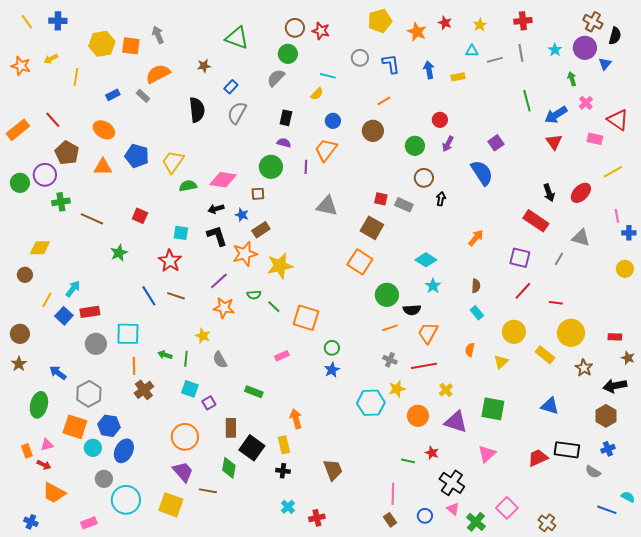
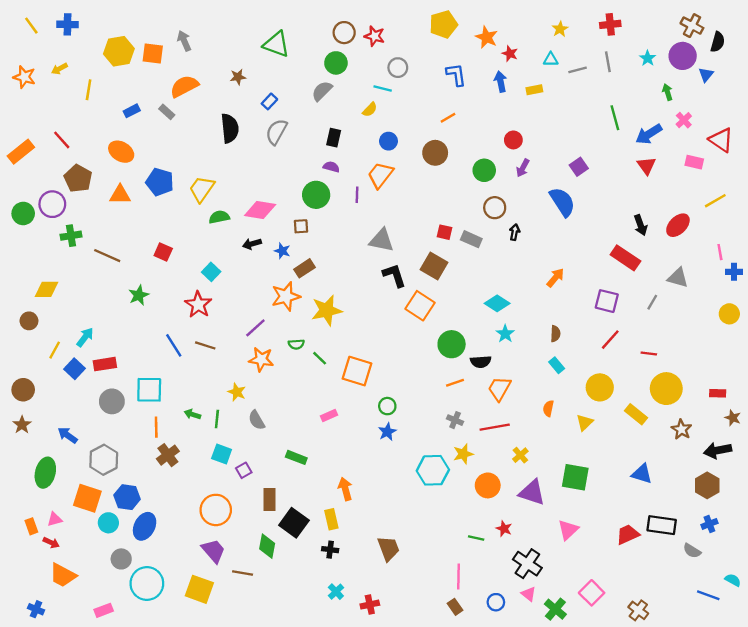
red star: (445, 23) -> (510, 54), moved
gray circle: (360, 58) -> (398, 68), moved
cyan square: (181, 233) -> (211, 272), turned 35
black L-shape: (217, 236) -> (394, 275), moved

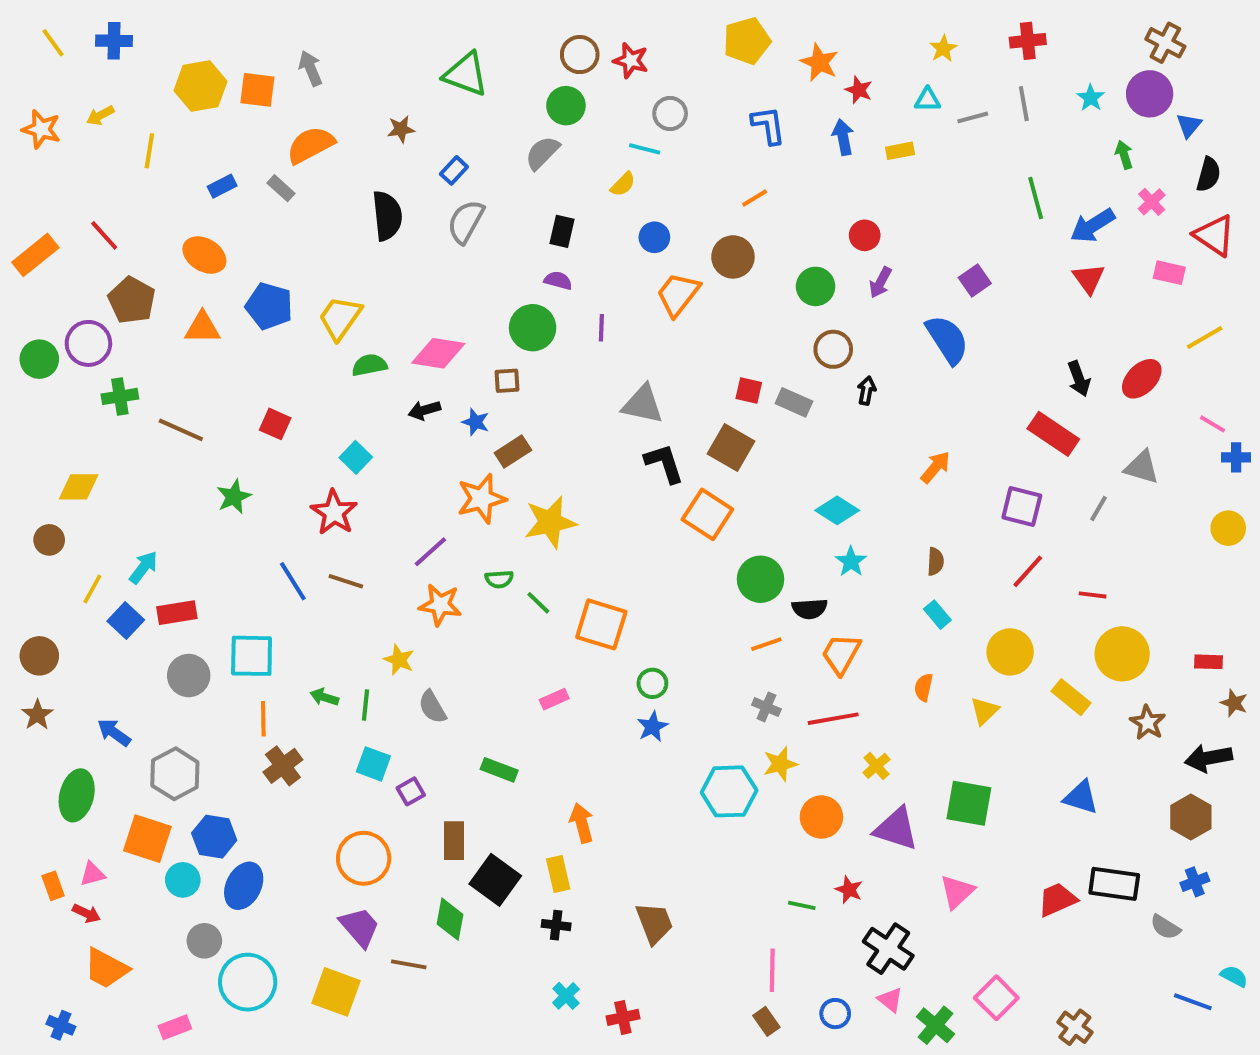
black semicircle: (718, 42) -> (1209, 174), moved
orange trapezoid: (380, 175) -> (678, 294), moved
pink line: (720, 252) -> (1212, 424), turned -49

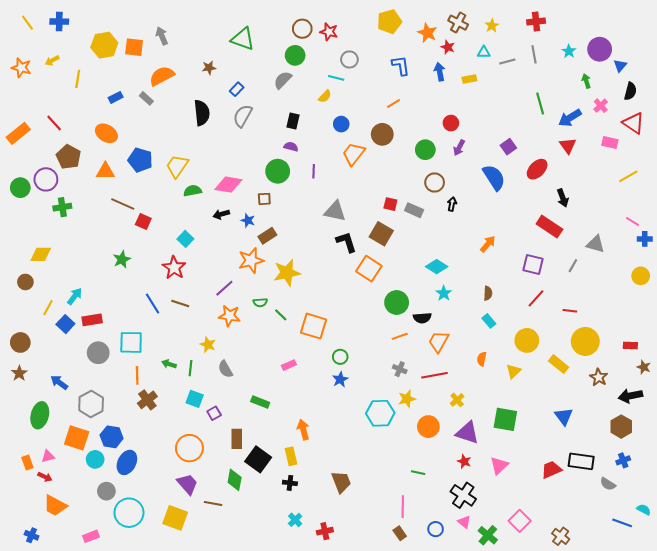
brown cross: (1165, 43) -> (458, 23), moved
red ellipse: (1142, 379) -> (537, 169), moved
brown line: (181, 430) -> (123, 204), moved
blue triangle: (1081, 797) -> (564, 416), turned 36
red star: (849, 890) -> (464, 461), moved

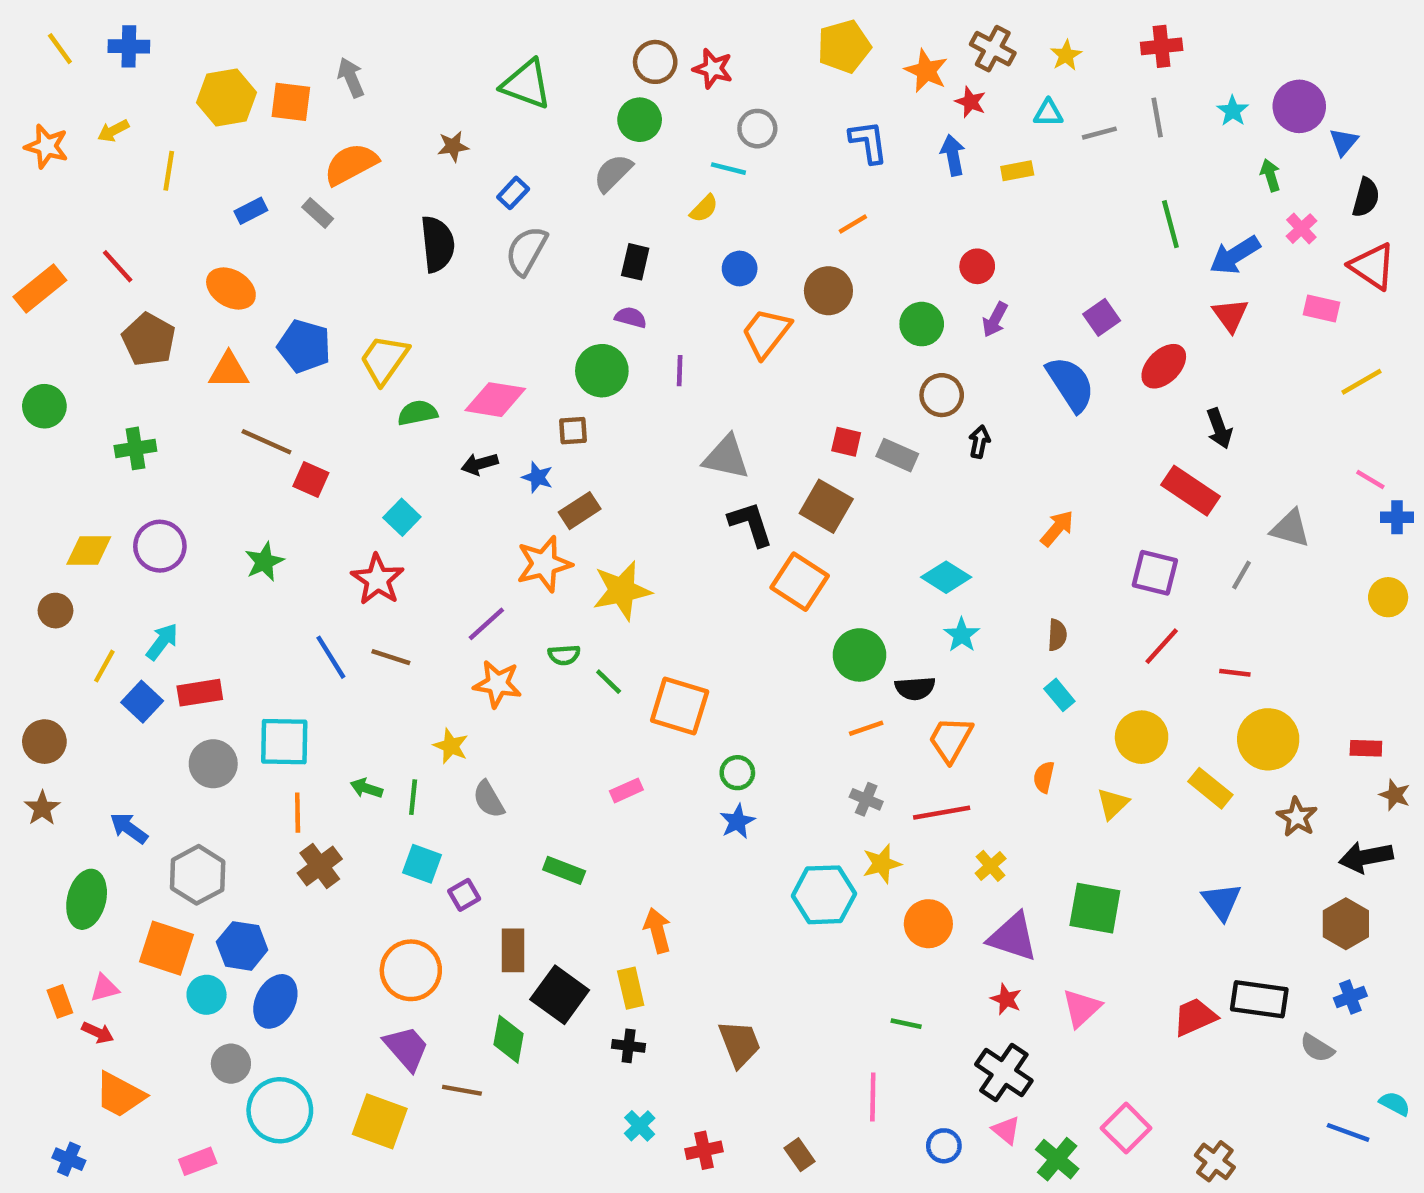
purple circle: (46, 179) -> (160, 546), moved
brown rectangle: (400, 533) -> (800, 1155), moved

